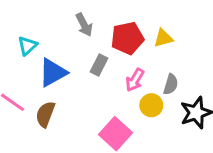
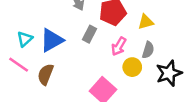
yellow triangle: (163, 38) -> (146, 22), moved
cyan triangle: (27, 46) -> (25, 39), moved

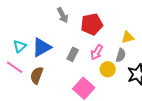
yellow triangle: (146, 22) -> (128, 37), moved
gray rectangle: (89, 34) -> (73, 54), moved

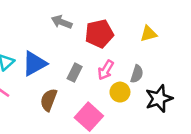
gray arrow: (63, 15) -> (62, 22), turned 140
yellow triangle: (128, 37) -> (149, 34), moved
brown semicircle: (37, 75) -> (49, 100), moved

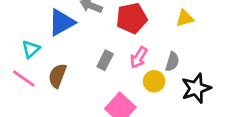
blue triangle: (34, 64) -> (62, 22), moved
brown semicircle: (49, 100) -> (57, 76), moved

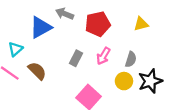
brown semicircle: (57, 76) -> (37, 71), turned 114
yellow circle: (154, 81) -> (124, 81), moved

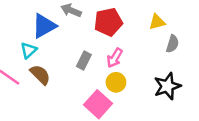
cyan triangle: (15, 49) -> (29, 50), moved
gray semicircle: (131, 59) -> (172, 44), moved
yellow circle: (124, 81) -> (116, 82), moved

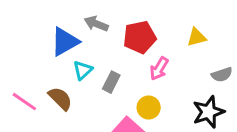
gray semicircle: (172, 44) -> (222, 75), moved, turned 54
cyan triangle: (29, 50) -> (83, 70), moved
pink arrow: (115, 58) -> (159, 69), moved

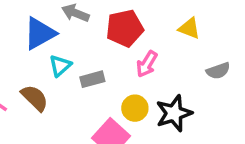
yellow triangle: (196, 37) -> (189, 28), turned 36
gray rectangle: (111, 82) -> (92, 79), turned 48
black star: (208, 112) -> (174, 113), moved

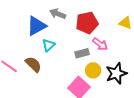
pink arrow: (147, 64) -> (100, 44), turned -84
gray rectangle: (92, 79) -> (82, 53), moved

